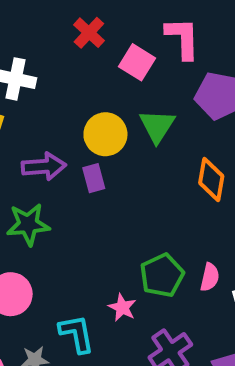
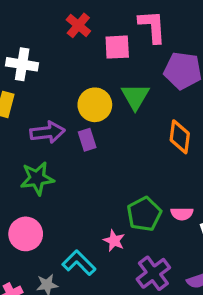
pink square: (137, 62) -> (117, 47), turned -32
pink semicircle: (210, 277) -> (182, 214), turned 80
cyan L-shape: (77, 334) -> (79, 263), turned -32

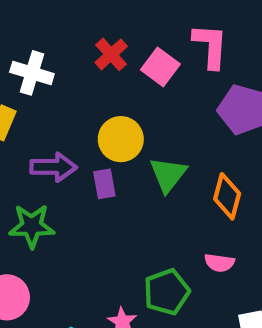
red cross: (78, 25) -> (111, 54), moved
pink square: (117, 47) -> (160, 67), turned 32
green triangle: (135, 97) -> (168, 175), moved
pink semicircle: (182, 214) -> (219, 263), moved

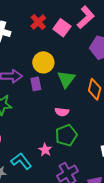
pink L-shape: (210, 46) -> (86, 17), turned 45
pink semicircle: (219, 263) -> (62, 112), moved

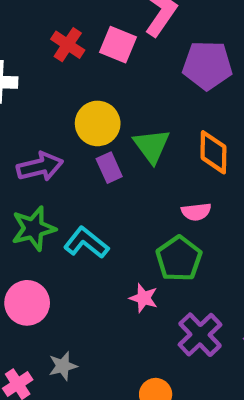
purple rectangle: (36, 84) -> (109, 168), moved
pink semicircle: (62, 112) -> (196, 212), moved
cyan L-shape: (21, 161) -> (86, 243), moved

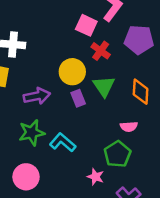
red cross: (68, 45) -> (101, 51), moved

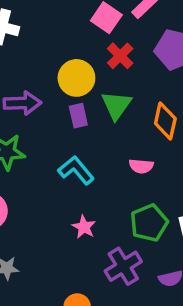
cyan L-shape: (63, 142) -> (76, 170), moved
green pentagon: (117, 154) -> (149, 223), moved

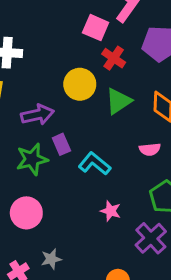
green triangle: (116, 105) -> (118, 101), turned 32
purple rectangle: (78, 116) -> (61, 144), moved

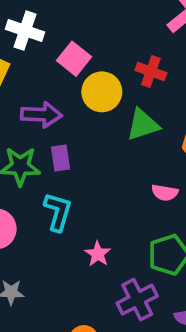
pink square: (96, 28) -> (74, 59), moved
red cross: (114, 58) -> (151, 71), turned -30
cyan L-shape: (95, 164) -> (58, 212), moved, turned 52

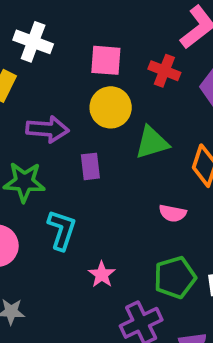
pink square: (74, 59) -> (106, 60), moved, turned -36
red cross: (151, 71) -> (164, 71), moved
purple rectangle: (60, 158) -> (90, 166), moved

